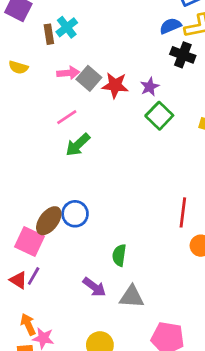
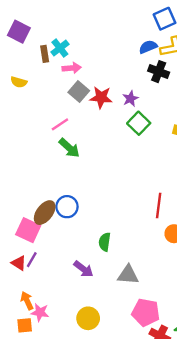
pink arrow: (68, 73) -> (72, 68), moved
green arrow: (78, 145) -> (69, 148), turned -95
gray triangle: (132, 297) -> (128, 275), moved

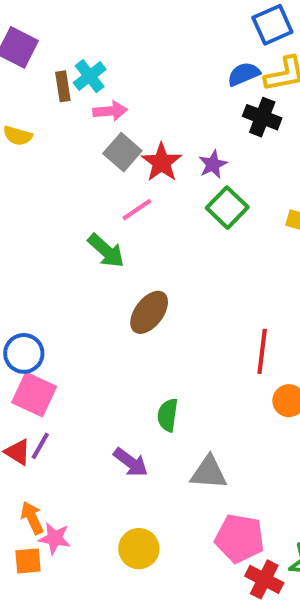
red star: (101, 97) -> (161, 162), turned 30
pink line: (60, 124) -> (137, 210), moved
blue circle: (67, 207) -> (24, 353), moved
brown ellipse: (45, 213) -> (149, 312), moved

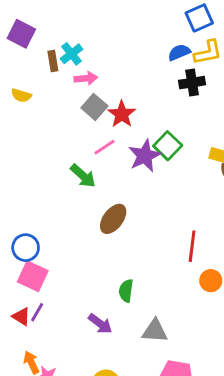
black cross: (262, 117) -> (192, 83), turned -30
purple star: (213, 164) -> (145, 156), moved, size x1.6

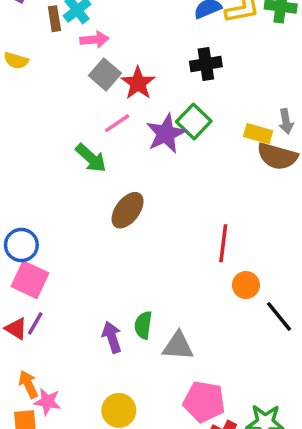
black cross: (192, 83) -> (206, 64), moved
green semicircle: (126, 291) -> (143, 325), moved
purple arrow: (100, 324) -> (112, 337), turned -145

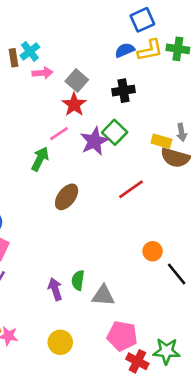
gray square: (105, 74) -> (77, 81), moved
green arrow: (91, 158) -> (40, 159), turned -105
red line: (223, 243) -> (131, 189), moved, turned 48

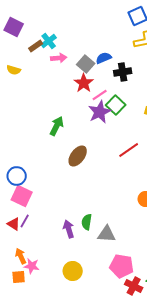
blue semicircle: (125, 50) -> (104, 58), moved
brown rectangle: (13, 58) -> (36, 46), turned 64
pink line: (59, 134) -> (100, 95), moved

